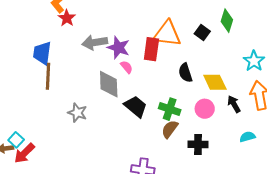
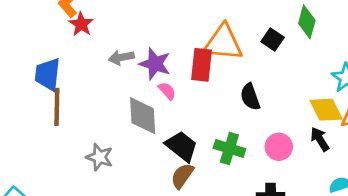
gray arrow: (95, 42) -> (121, 57), size x0.7
yellow diamond: (215, 82) -> (326, 110), moved
brown semicircle: (170, 129) -> (182, 176), moved

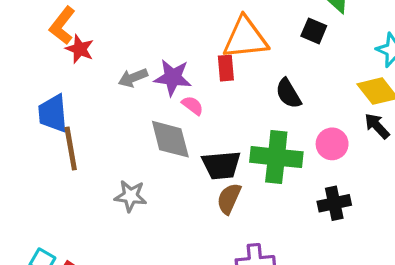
black square: (273, 39) -> (314, 31), moved
red rectangle: (202, 65) -> (226, 68), size x0.7
black trapezoid: (181, 146) -> (221, 165), turned 148
green cross: (229, 149) -> (276, 157), size x1.4

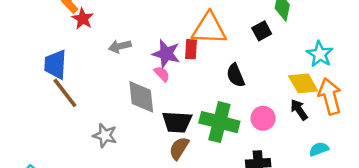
black square: (314, 31) -> (262, 31), turned 30
purple star: (173, 77) -> (166, 54), moved
brown line: (71, 148) -> (65, 93), turned -36

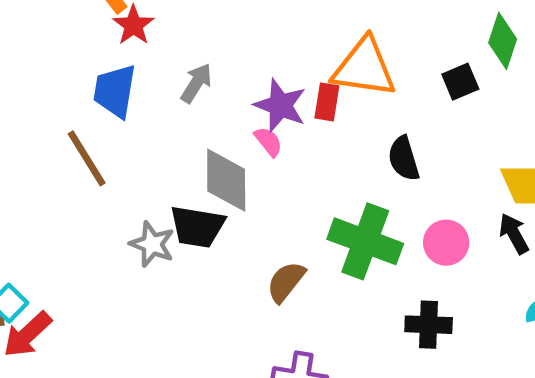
gray arrow: (120, 46) -> (196, 83), turned 130
blue trapezoid: (55, 64) -> (115, 91), moved
black trapezoid: (177, 122) -> (197, 227), moved

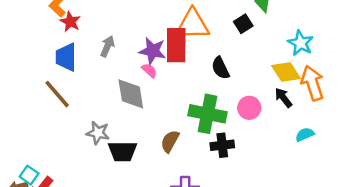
red rectangle: (327, 102) -> (176, 45), size x1.8
black trapezoid: (197, 227) -> (122, 151), moved
black cross: (429, 325) -> (222, 145), moved

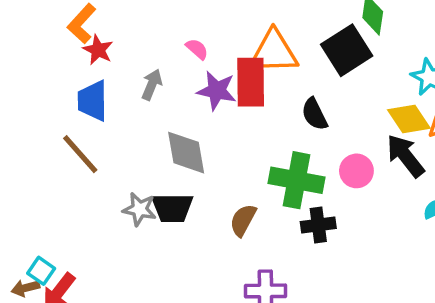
black square: (243, 24) -> (347, 50), size x1.8
pink semicircle: (149, 70) -> (197, 49), moved
black arrow: (283, 98) -> (405, 156), size x1.5
black trapezoid: (122, 151) -> (172, 208), moved

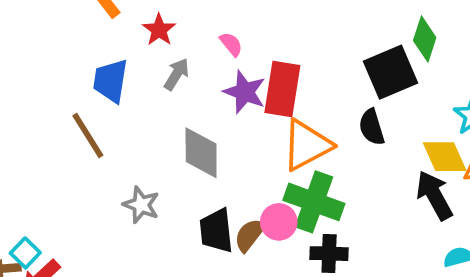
red star: (98, 50) -> (159, 30), moved
orange triangle: (274, 52) -> (307, 145), moved, turned -36
black semicircle: (315, 114) -> (372, 127), moved
pink circle: (356, 171) -> (279, 222), moved
black trapezoid: (172, 208) -> (216, 231), moved, turned 75

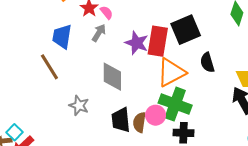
pink semicircle: (231, 44) -> (107, 12), moved
black square: (390, 72) -> (186, 30), moved
brown semicircle: (250, 235) -> (139, 122), turned -30

